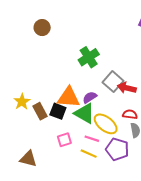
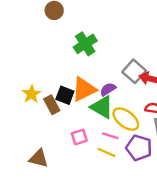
green cross: (89, 57) -> (85, 44), moved
orange triangle: (69, 97) -> (84, 89), turned -30
black square: (58, 111) -> (65, 95), moved

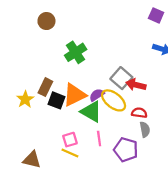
brown rectangle: (52, 105) -> (45, 87), moved, turned 54
yellow ellipse: (126, 119) -> (114, 100), moved
pink line: (110, 136) -> (99, 138), turned 64
yellow line: (107, 152) -> (70, 153), moved

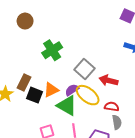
gray square: (121, 78) -> (85, 69), moved
orange triangle: (74, 95) -> (51, 90), size x0.7

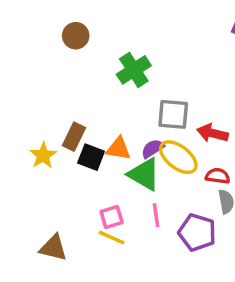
green cross: (52, 50) -> (134, 70), moved
gray square: (85, 69) -> (173, 114), turned -36
orange triangle: (51, 90) -> (118, 149), turned 35

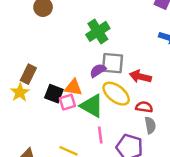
green cross: (134, 70) -> (98, 31), moved
brown rectangle: (74, 137) -> (28, 74), moved
purple semicircle: (153, 149) -> (98, 70), moved
pink square: (112, 217) -> (67, 102), moved

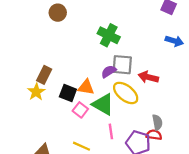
green cross: (98, 31) -> (109, 35), turned -30
pink square: (67, 102) -> (80, 110), moved, turned -35
red semicircle: (144, 107) -> (154, 135), moved

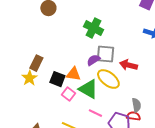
pink line: (111, 131) -> (95, 113), turned -56

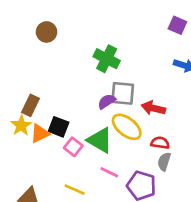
orange triangle: (73, 74) -> (40, 133), moved, turned -35
gray semicircle: (136, 105) -> (164, 162), turned -152
red semicircle: (133, 116) -> (160, 143), moved

